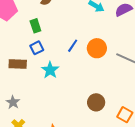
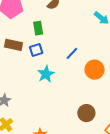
orange circle: (97, 48) -> (95, 70), moved
brown rectangle: (18, 64) -> (13, 45), moved

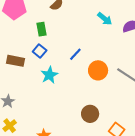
brown rectangle: (13, 45) -> (16, 61), moved
blue square: (36, 50) -> (40, 51), turned -32

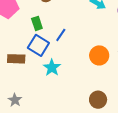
blue square: (40, 51) -> (38, 45), size x1.5
blue line: (75, 54) -> (61, 35), moved

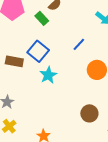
green rectangle: (37, 23) -> (42, 18), moved, turned -32
blue line: (61, 35) -> (79, 44), moved

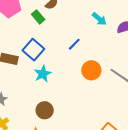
brown circle: (89, 113) -> (45, 110), moved

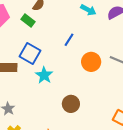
brown circle: (45, 110) -> (71, 104), moved

